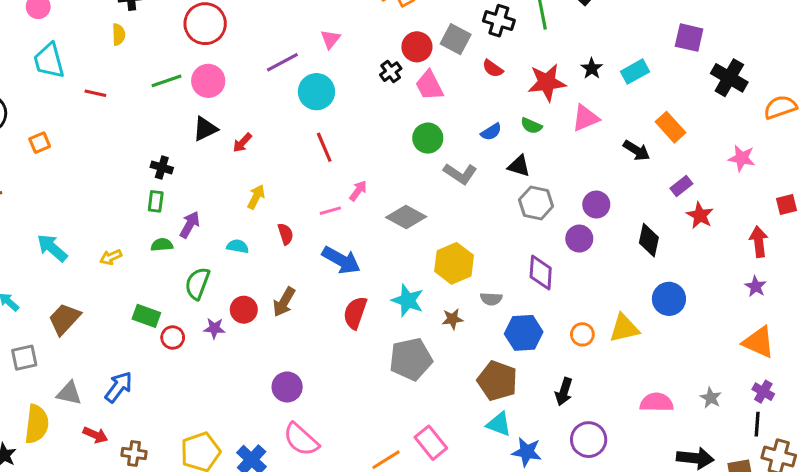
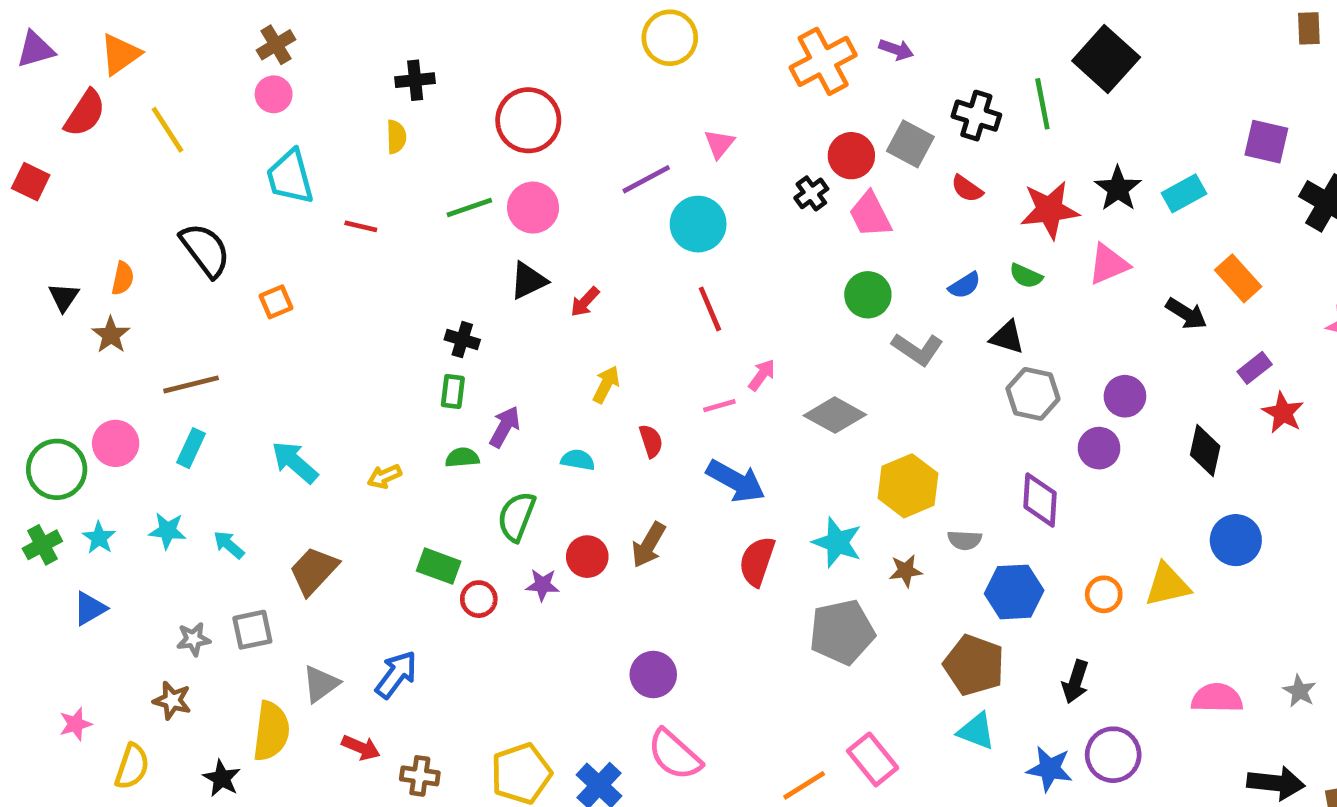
black star: (592, 68) -> (1118, 189), size x1.4
gray triangle: (69, 393) -> (321, 684), turned -48
blue star: (527, 452) -> (1049, 769), moved

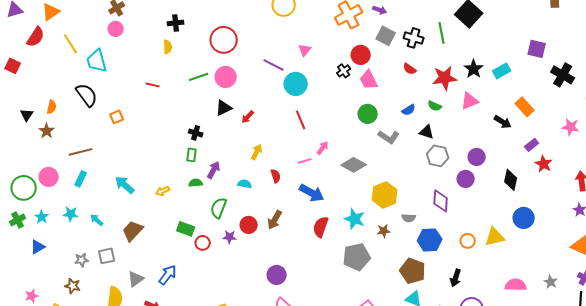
gray square: (910, 144) -> (386, 36), moved
cyan trapezoid: (290, 177) -> (97, 61), moved
purple line: (646, 179) -> (274, 65), turned 55

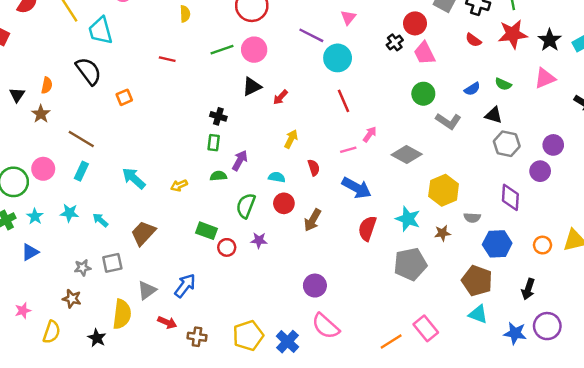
red star: (445, 78) -> (513, 34), moved
brown line: (81, 152) -> (81, 139), turned 45
red circle: (249, 225) -> (284, 203), moved

